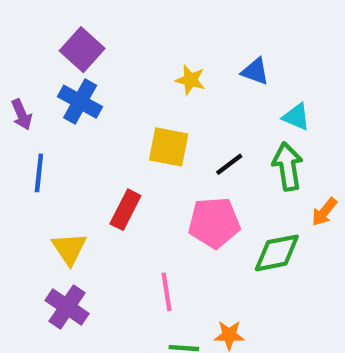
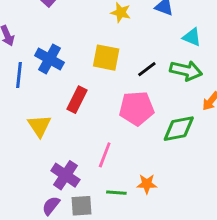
blue cross: (80, 102) -> (49, 59), moved
green arrow: (288, 166) -> (186, 71), turned 112
pink line: (167, 292) -> (105, 155), turned 30
purple cross: (67, 307) -> (65, 175), moved

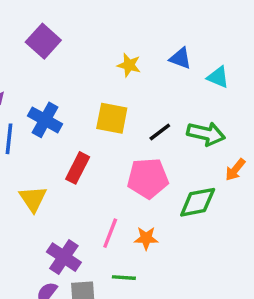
cyan triangle: (192, 37) -> (218, 77), moved
orange star: (147, 184) -> (146, 238), moved

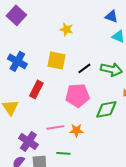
blue triangle: (180, 58) -> (111, 16), moved
pink line: (110, 233) -> (55, 127), turned 60

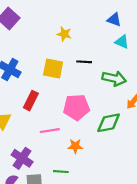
black line: (84, 68) -> (84, 62), moved, turned 40
pink line: (55, 127) -> (50, 131), moved

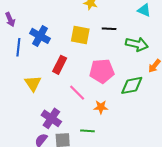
pink line: (50, 131) -> (77, 93), turned 54

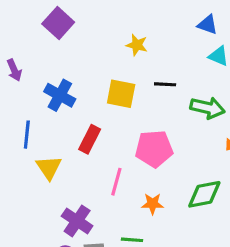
blue line: (18, 47) -> (27, 135), moved
green diamond: (132, 85) -> (204, 194), moved
pink line: (77, 93) -> (116, 182), turned 60

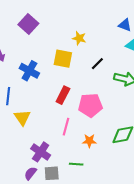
black line: (165, 84) -> (97, 64), turned -48
yellow square: (121, 94) -> (63, 59), moved
red rectangle: (90, 139) -> (63, 95), moved

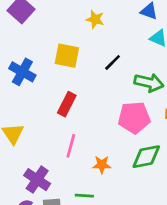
yellow star: (79, 38) -> (95, 19), moved
pink pentagon: (90, 105) -> (134, 118), moved

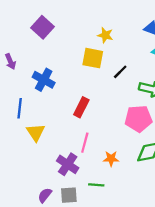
yellow square: (67, 56) -> (93, 58), moved
purple cross: (37, 180) -> (68, 164), moved

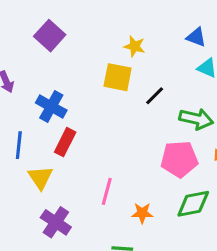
red rectangle: (81, 107) -> (65, 142), moved
purple cross: (68, 164) -> (56, 222), moved

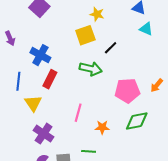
yellow square: (118, 77) -> (85, 35), turned -30
green arrow: (196, 119) -> (91, 69), moved

